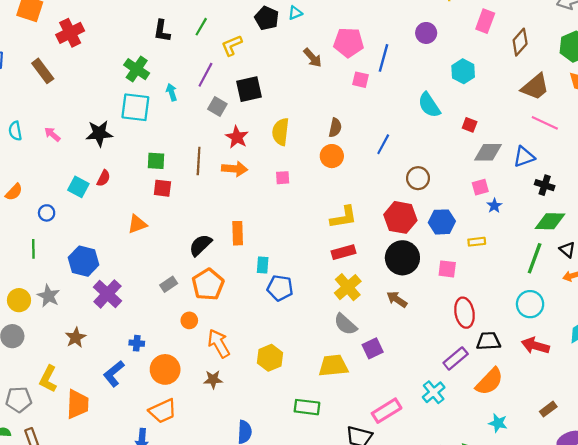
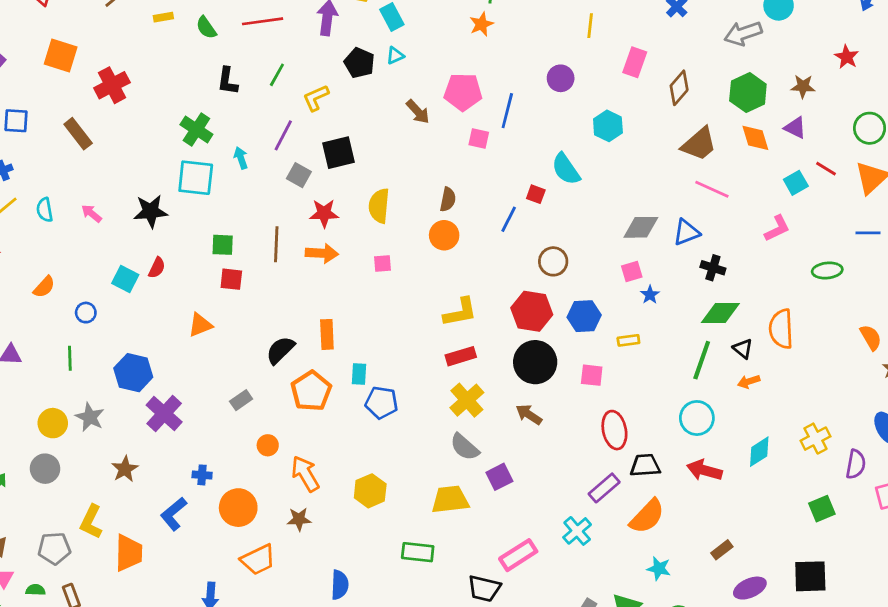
red square: (470, 125) -> (536, 194), moved
red star: (237, 137) -> (324, 213), turned -30
orange pentagon: (208, 284) -> (311, 391), moved
orange trapezoid: (163, 411) -> (258, 560), moved

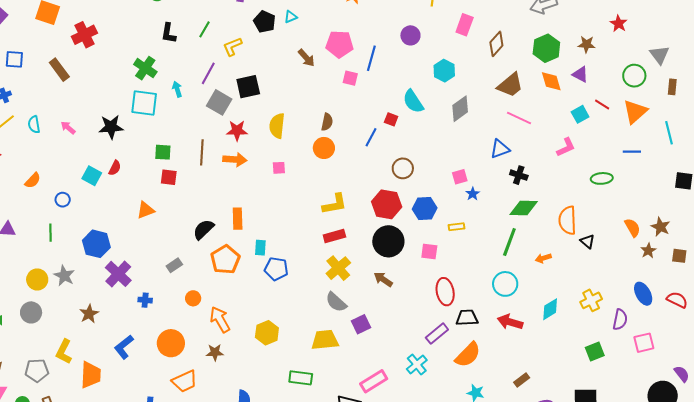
gray square: (299, 175) -> (219, 102), size x1.4
gray diamond: (641, 227) -> (460, 109), moved, turned -36
black triangle: (743, 349) -> (587, 241), moved
blue cross: (202, 475) -> (145, 300), moved

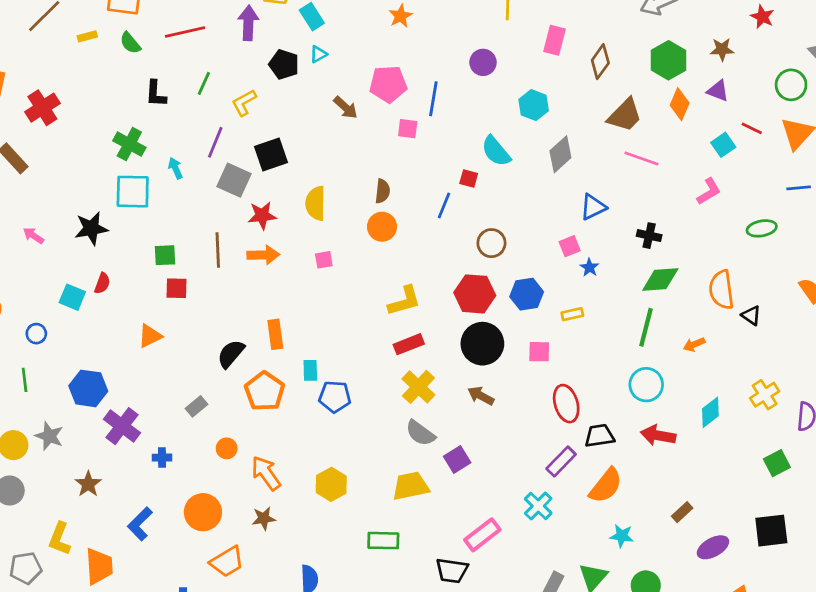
orange diamond: (551, 81) -> (680, 104), turned 45
blue triangle: (500, 149) -> (593, 207), moved

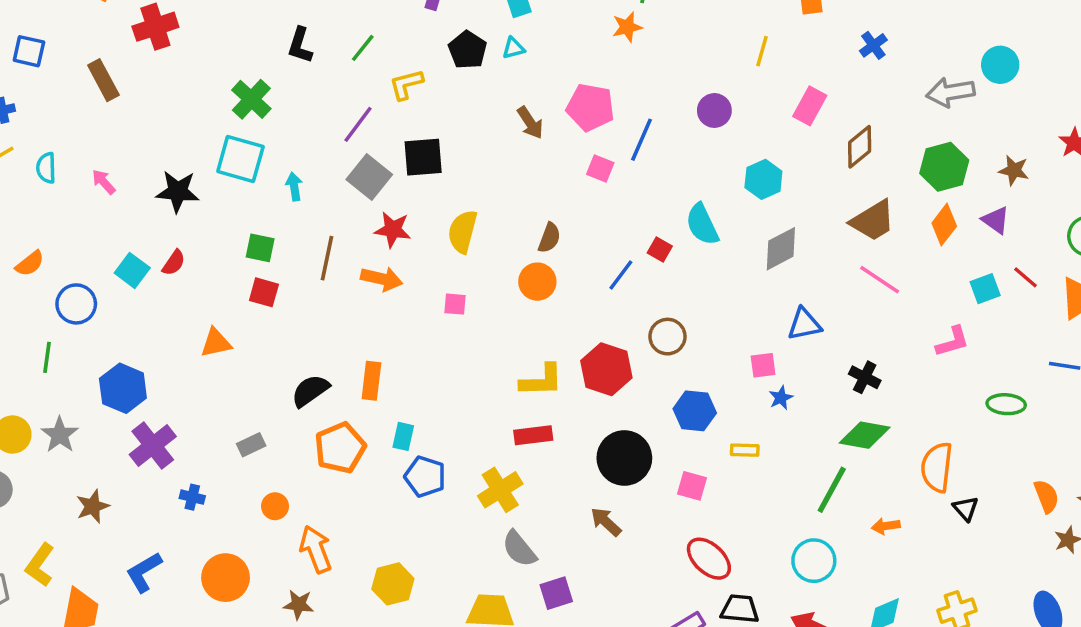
cyan arrow: (175, 168) -> (294, 186), moved
red hexagon: (475, 294) -> (606, 369), moved
blue circle: (36, 334) -> (76, 304), size x1.5
yellow cross: (418, 387) -> (500, 490), moved
red ellipse: (566, 404) -> (709, 559), turned -45

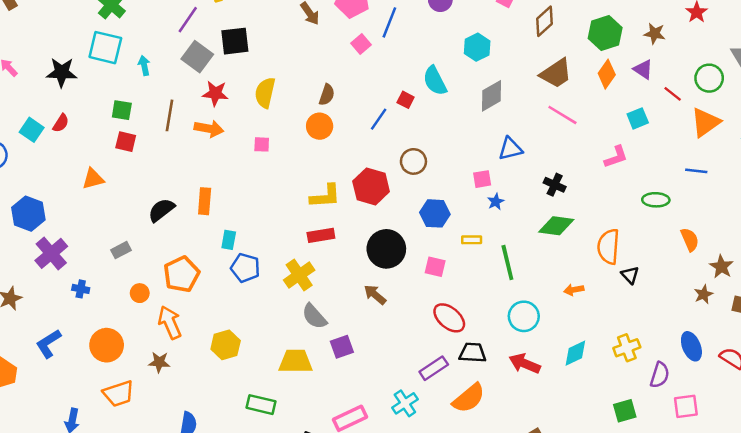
pink square: (600, 168) -> (361, 44), turned 30
red line: (1026, 277) -> (673, 94), moved
orange pentagon: (340, 448) -> (181, 274), moved
green line: (832, 490) -> (507, 262), moved, turned -40
orange semicircle: (1046, 496) -> (690, 240), moved

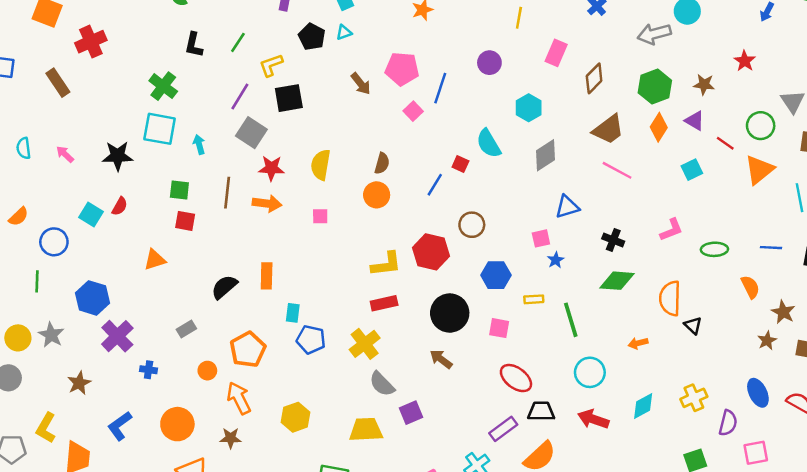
black square: (235, 41) -> (289, 98), moved
pink L-shape: (616, 157) -> (671, 230), moved
blue line: (696, 171) -> (771, 248), moved

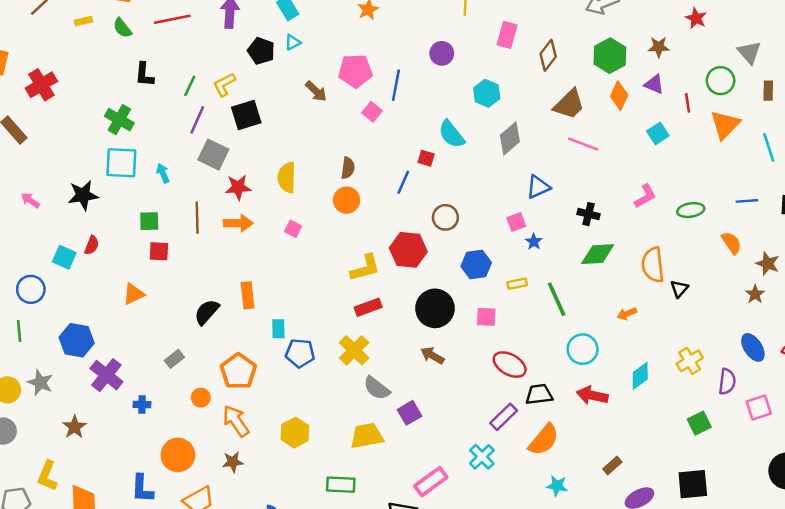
green line: (238, 42) -> (190, 86), moved
red line: (725, 143) -> (688, 103), turned 54
pink square: (320, 216) -> (293, 229), turned 35
black triangle: (693, 325) -> (679, 289), turned 36
blue L-shape: (120, 426) -> (142, 489), moved, turned -44

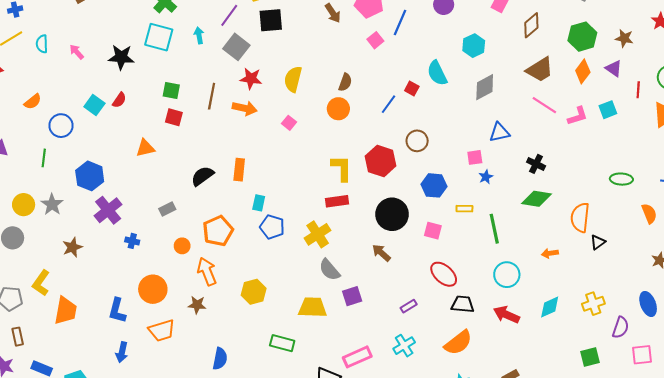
cyan arrow: (163, 173) -> (199, 35), moved
pink L-shape: (645, 196) -> (578, 116), moved
yellow L-shape: (365, 268) -> (342, 168), turned -88
purple rectangle: (504, 417) -> (409, 306), moved, size x0.7

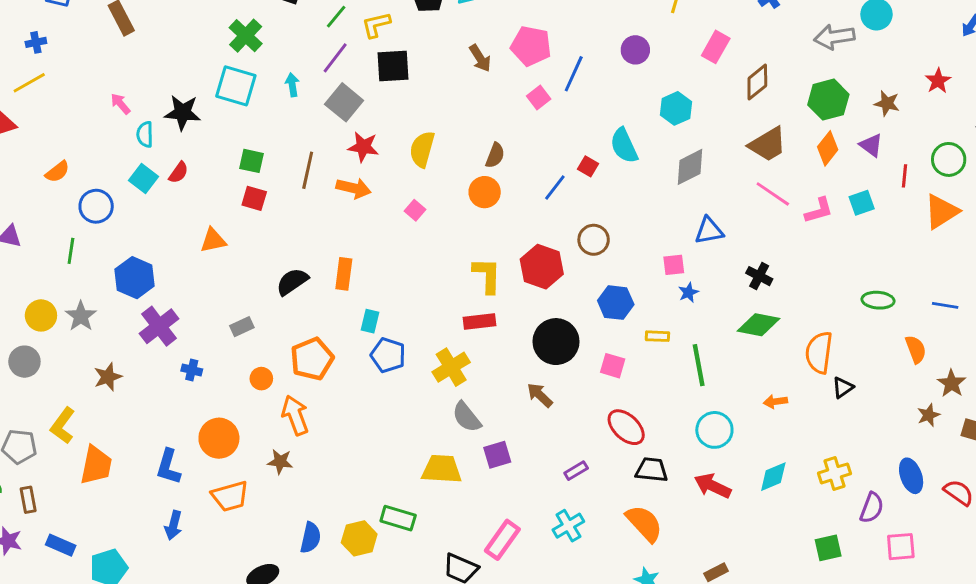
cyan semicircle: (42, 44) -> (145, 134), moved
yellow hexagon: (254, 292) -> (359, 538), moved
orange semicircle: (458, 343) -> (644, 523), turned -96
pink rectangle: (357, 357) -> (502, 540), turned -32

